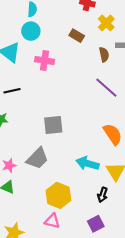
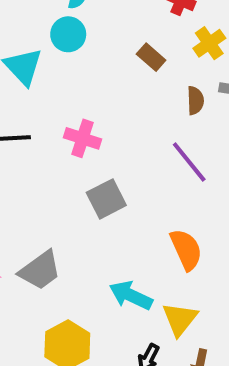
pink cross: (45, 60) -> (82, 138), moved
gray square: (53, 125) -> (106, 199), moved, turned -30

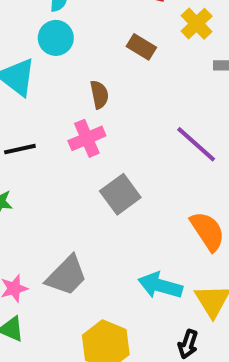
brown semicircle: (195, 100) -> (99, 95), moved
pink cross: (82, 138) -> (87, 138), turned -32

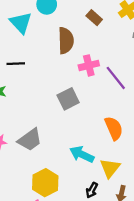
brown semicircle: (99, 95) -> (66, 41), size x1.6
pink cross: (87, 138) -> (89, 65), moved

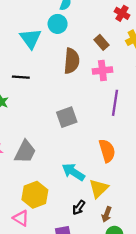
pink cross: (89, 65) -> (102, 71), moved
purple line: (116, 78) -> (115, 103), turned 40
gray trapezoid: (30, 140) -> (25, 152), turned -35

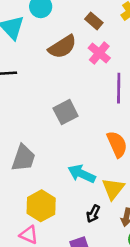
brown semicircle: (72, 61) -> (62, 47), turned 60
pink cross: (102, 71) -> (99, 53), turned -36

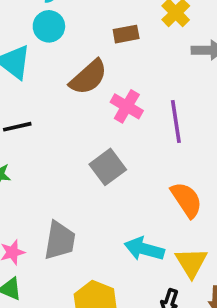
brown rectangle: (94, 21) -> (126, 34), turned -42
pink cross: (99, 53) -> (127, 106), moved

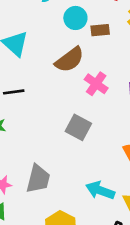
cyan circle: (49, 26) -> (75, 18), moved
gray square: (108, 167) -> (78, 127), turned -30

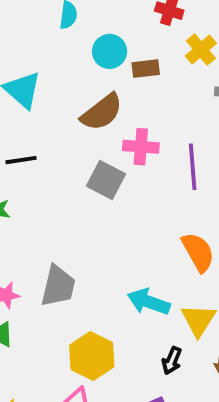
pink cross: (96, 84) -> (141, 147), turned -30
gray square: (78, 127) -> (106, 180), moved

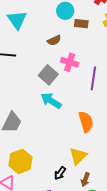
brown semicircle: (102, 112) -> (54, 40), size x0.6
cyan arrow: (149, 302) -> (51, 101), moved

